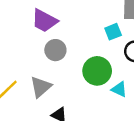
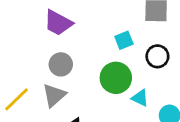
cyan square: (113, 32) -> (124, 40), moved
gray circle: (55, 50) -> (61, 64), moved

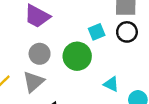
black circle: (157, 56) -> (127, 32), moved
green circle: (116, 78) -> (77, 56), moved

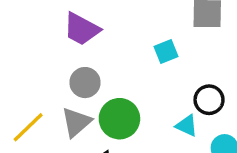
black circle: (127, 32) -> (209, 100), moved
green circle: (77, 56) -> (119, 119), moved

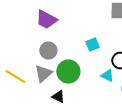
cyan square: (166, 52) -> (92, 45), moved
yellow line: (28, 127) -> (15, 77), turned 75

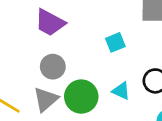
cyan square: (92, 45) -> (115, 42), moved
cyan triangle: (107, 76) -> (121, 91), moved

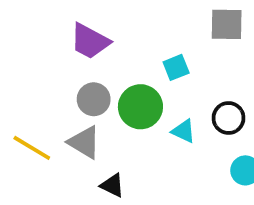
green circle: (81, 97) -> (140, 107), moved
gray triangle: (46, 99) -> (84, 142), turned -48

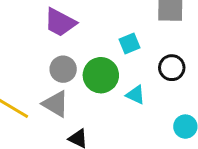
black circle: (228, 118) -> (172, 68), moved

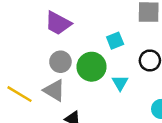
cyan triangle: (136, 95) -> (120, 83), turned 35

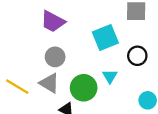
cyan square: (115, 41) -> (105, 37), size x1.6
green circle: (92, 67) -> (84, 88), moved

